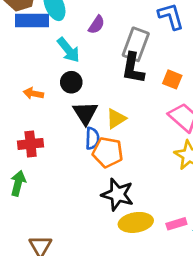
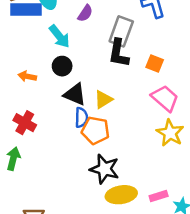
black triangle: (85, 113) -> (75, 94), turned -35
red cross: (31, 144) -> (25, 123), turned 35

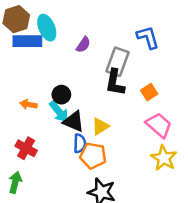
cyan arrow: (59, 36) -> (59, 112), moved
orange square: (155, 63) -> (149, 92), turned 35

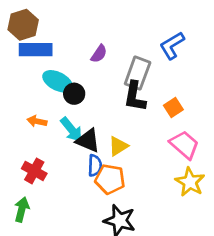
cyan ellipse: (47, 28) -> (58, 81), moved, turned -40
blue L-shape: (148, 37) -> (172, 45), turned -105
black circle: (61, 95) -> (74, 94), moved

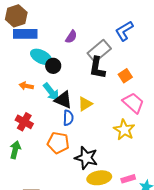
gray rectangle: (138, 73) -> (99, 51), turned 30
orange pentagon: (110, 179) -> (58, 143), moved
yellow star: (190, 182) -> (124, 130), moved

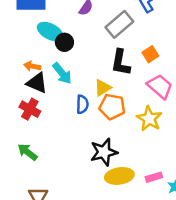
black L-shape: (97, 68) -> (121, 63), moved
black triangle: (63, 100) -> (37, 83), moved
orange pentagon: (58, 143) -> (112, 107), moved
green arrow: (15, 150) -> (27, 152), moved, turned -66
black star: (86, 158) -> (104, 152), turned -30

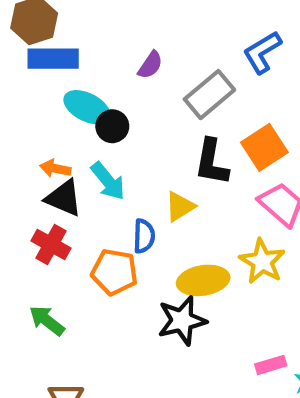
orange square: (150, 54) -> (264, 147), size x1.5
orange pentagon: (112, 107) -> (114, 272), moved
yellow ellipse: (119, 176) -> (203, 280), moved

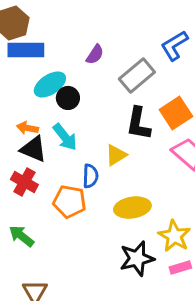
cyan ellipse: (87, 107) -> (50, 84), turned -60
yellow star: (262, 261) -> (174, 236), moved
black star: (182, 321) -> (137, 259), moved

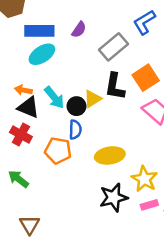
blue rectangle: (26, 50) -> (39, 31), moved
black circle: (68, 98) -> (76, 106), moved
yellow triangle: (116, 155) -> (93, 99), moved

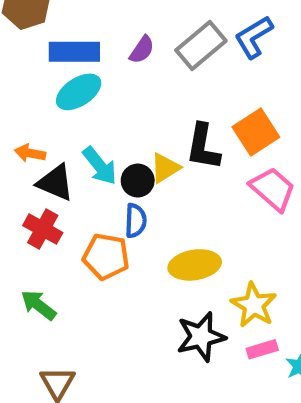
gray rectangle: (114, 47) -> (201, 45), moved
orange arrow: (23, 90) -> (30, 153), moved

